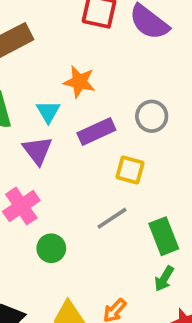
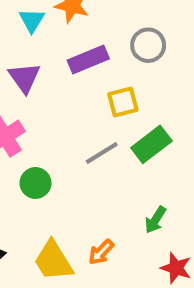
cyan triangle: (48, 112) -> (32, 20), moved
yellow square: (130, 170) -> (123, 102), turned -32
green rectangle: (164, 236) -> (151, 144), moved, turned 72

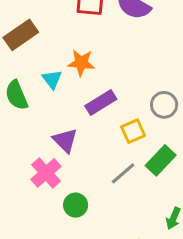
gray circle: (148, 45) -> (164, 105), moved
purple triangle: (24, 78) -> (65, 140), moved

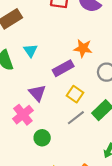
orange star: (81, 63) -> (83, 48), moved
yellow square: (133, 131) -> (75, 94), moved, turned -35

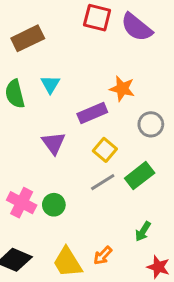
pink cross: (23, 115) -> (22, 203), moved, turned -30

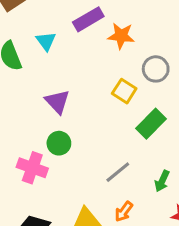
purple rectangle: (92, 113) -> (88, 19), moved
yellow square: (105, 150) -> (124, 91), moved
gray line: (103, 182) -> (118, 172), moved
green circle: (54, 205) -> (59, 143), moved

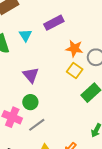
orange star: (121, 36) -> (74, 48), moved
gray line: (118, 172) -> (37, 125), moved

